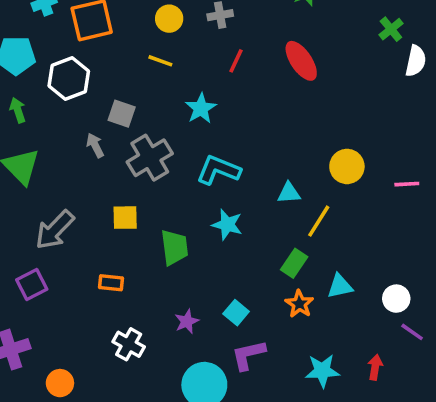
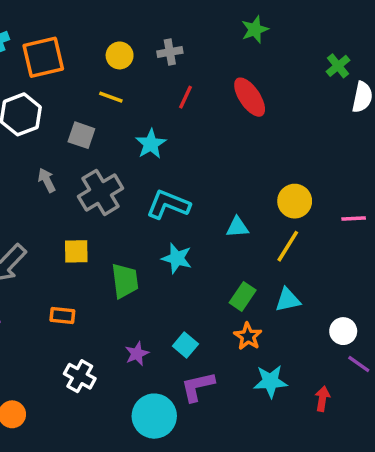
gray square: (122, 114) -> (81, 135), moved
yellow line: (319, 221) -> (288, 246), moved
cyan triangle: (340, 286) -> (288, 300), moved
cyan star: (322, 371) -> (270, 381), moved

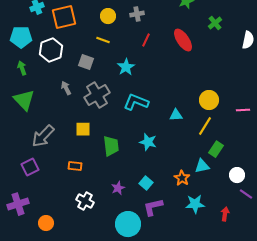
green cross: (338, 66) -> (215, 23), moved
cyan star: (177, 258) -> (148, 142), moved
green rectangle: (243, 296) -> (216, 149), moved
cyan triangle: (288, 300) -> (202, 166), moved

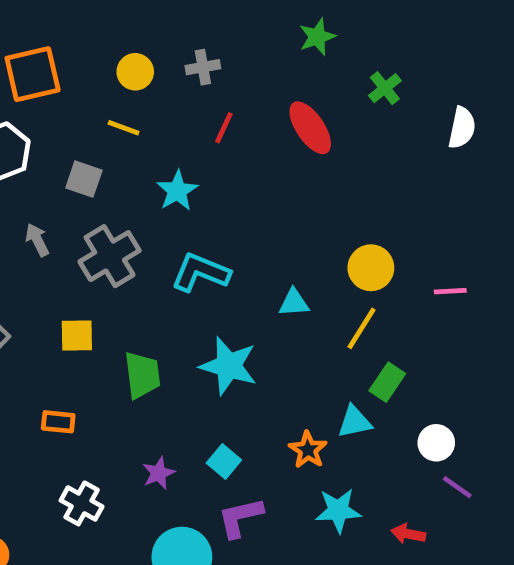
cyan star: (148, 142) -> (229, 366), size x1.4
red arrow: (225, 214) -> (408, 534), turned -88

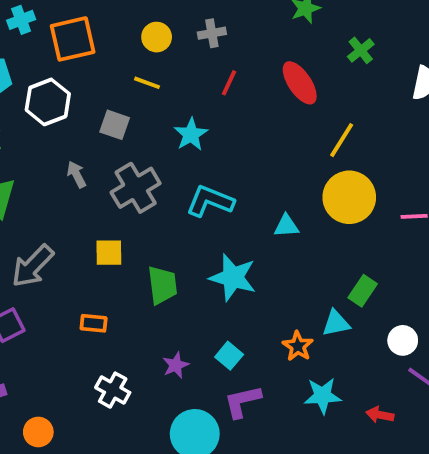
yellow circle: (371, 268) -> (349, 197), size x1.4
yellow line: (362, 328) -> (342, 140), moved

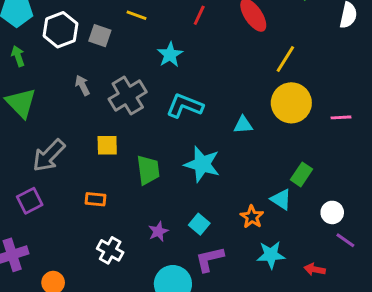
gray square: (115, 125) -> (100, 36), moved
cyan triangle: (336, 323) -> (281, 199), turned 45

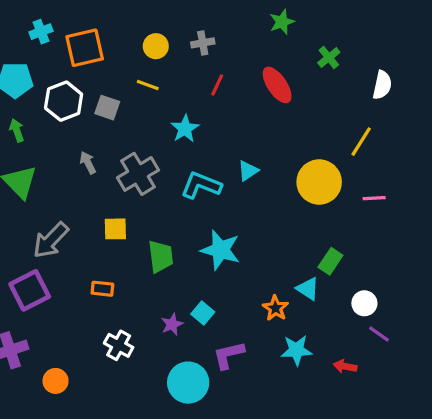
yellow line: (285, 59) -> (361, 142), moved
cyan triangle: (243, 125) -> (248, 171), moved, turned -30
purple square: (30, 201) -> (30, 290), size x1.4
cyan square: (199, 224) -> (203, 313), moved

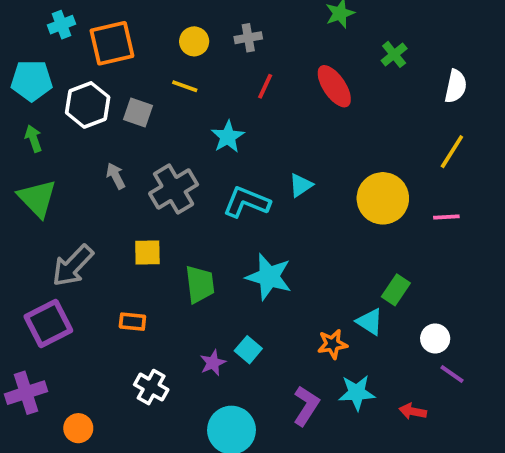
yellow line: (361, 142) -> (452, 152), moved
orange star: (275, 308) -> (332, 344), turned 30
purple L-shape: (229, 355) -> (306, 406), moved, turned 136

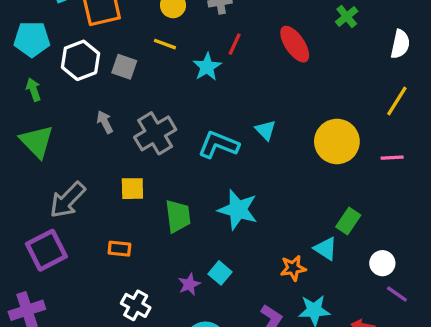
cyan star: (228, 137) -> (207, 67), moved
cyan triangle: (301, 185) -> (266, 130), turned -40

